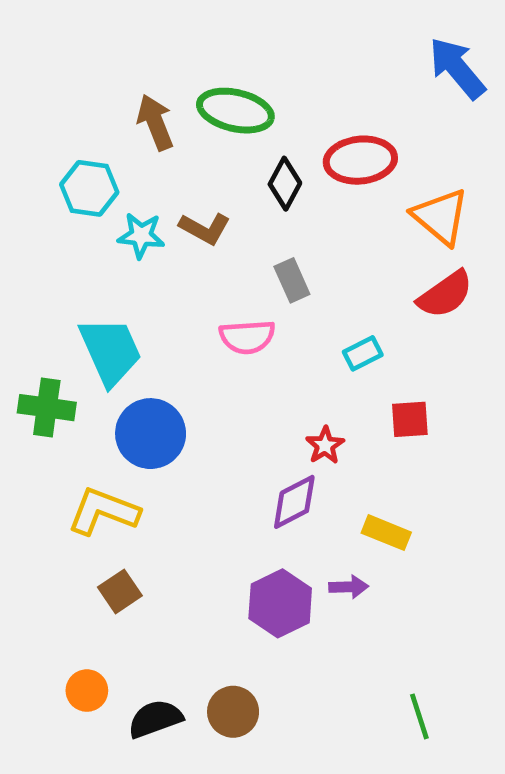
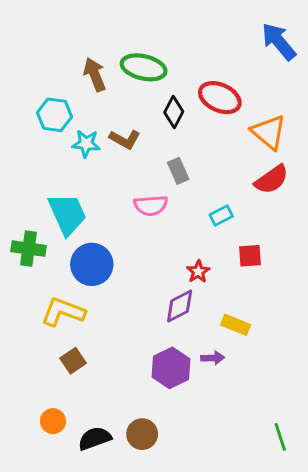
red ellipse: (360, 160) -> (220, 98), turned 30
green line: (419, 716) -> (280, 437), moved

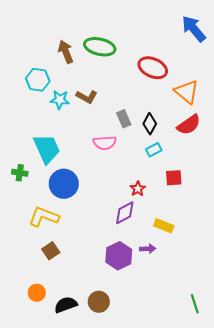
black diamond: (174, 112) -> (150, 124), moved
green cross: (29, 249) -> (20, 173), size x0.7

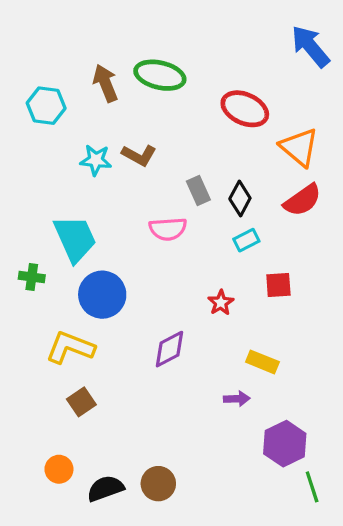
cyan hexagon: (38, 80) -> (46, 106), moved
purple diamond: (125, 213) -> (169, 349), moved
purple hexagon: (119, 256) -> (285, 444), moved

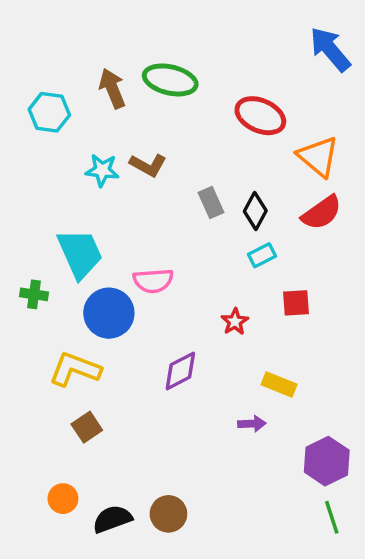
pink semicircle: (168, 229) -> (153, 281), moved
purple hexagon: (285, 444) -> (327, 461), moved

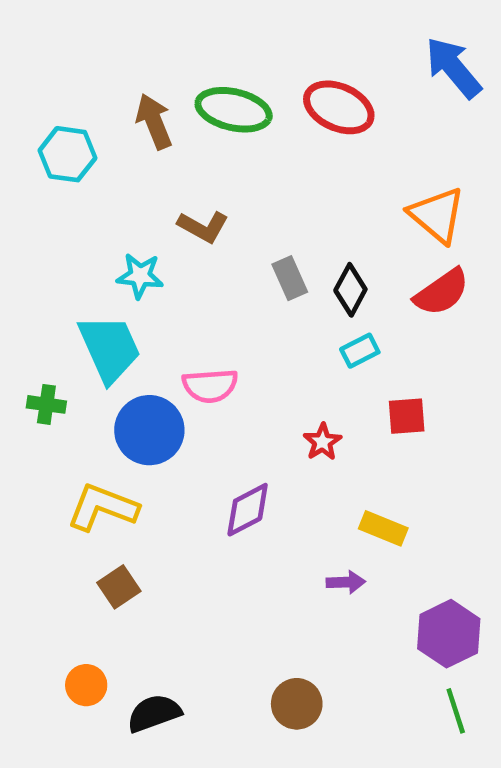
red ellipse: (260, 116) -> (339, 107), moved
cyan star: (102, 170) -> (140, 276), moved
brown circle: (168, 514) -> (297, 704), moved

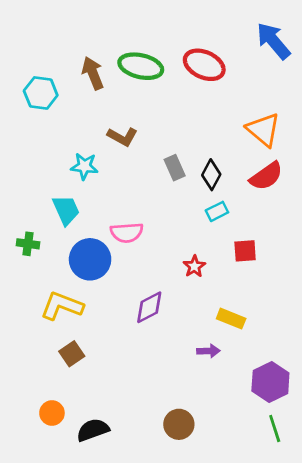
cyan trapezoid: (110, 348) -> (66, 210), size x0.7

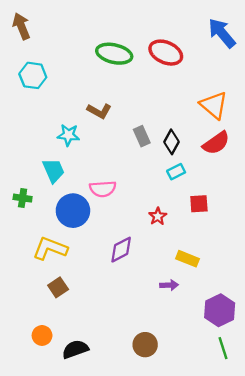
brown arrow: (93, 73) -> (21, 26), moved

